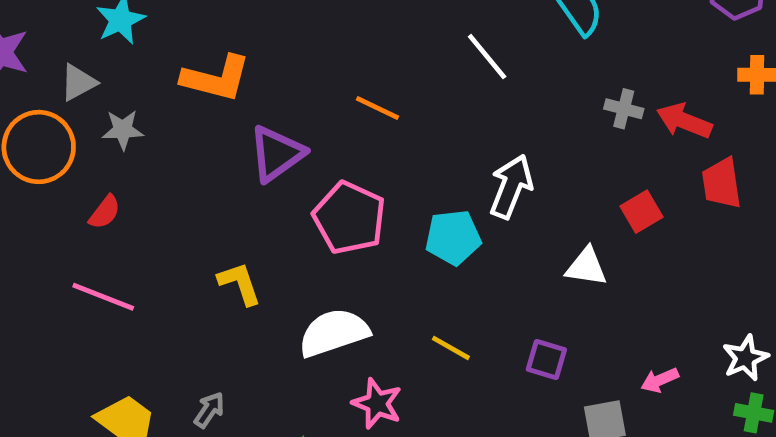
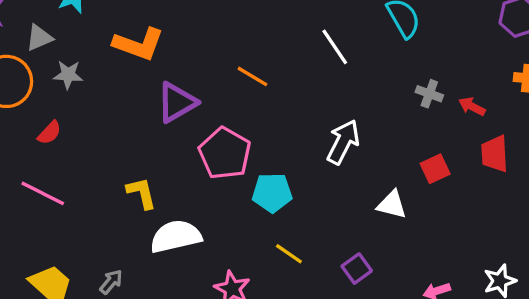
red arrow: (684, 121) -> (472, 106), size x0.7
cyan pentagon: (453, 237) -> (272, 193), moved
white semicircle: (334, 333) -> (176, 236), moved
purple square: (546, 359) -> (357, 269), turned 32

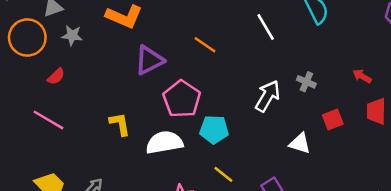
gray cross: (429, 94) -> (306, 82), moved
white semicircle: (176, 236) -> (164, 142), moved

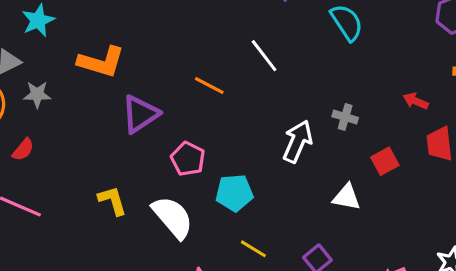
white line: (266, 27) -> (264, 56), moved
pink pentagon: (182, 99) -> (188, 159), size x0.7
white semicircle: (164, 142) -> (173, 217), turned 66

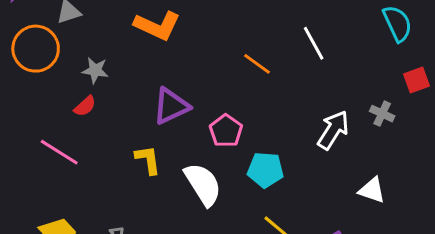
gray star: (37, 94) -> (95, 70), moved
purple triangle: (140, 114) -> (171, 106), moved
red semicircle: (23, 150) -> (85, 106), moved
red square: (385, 161) -> (417, 80), moved

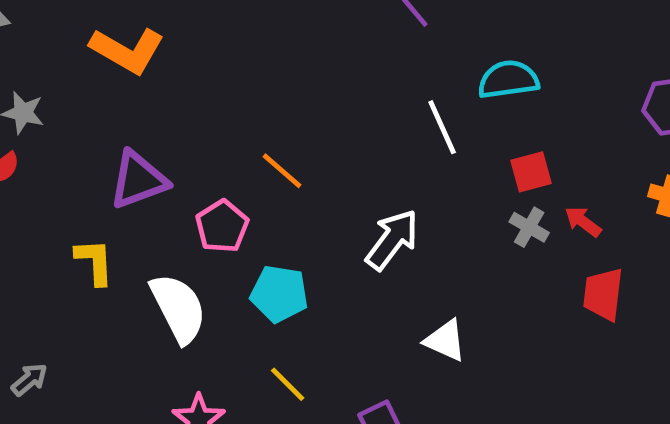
cyan semicircle: (397, 23) -> (508, 80), turned -78
white line: (314, 43) -> (442, 127), moved
orange line: (257, 64) -> (282, 171), moved
gray cross: (382, 114) -> (529, 227), moved

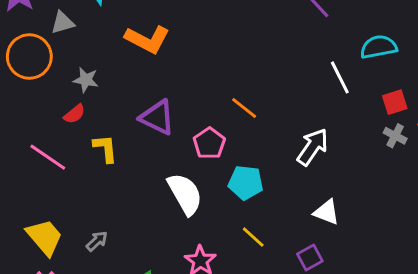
purple triangle: (138, 180) -> (157, 117), turned 48
yellow L-shape: (94, 262) -> (105, 148), moved
white triangle: (445, 340) -> (327, 212), moved

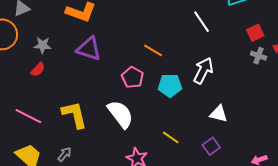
white line: (340, 77) -> (202, 22), moved
purple triangle: (157, 117) -> (89, 49), moved
yellow L-shape: (105, 148) -> (74, 115), moved, size x1.4
pink line: (48, 157) -> (28, 116), moved
cyan pentagon: (246, 183) -> (170, 85), moved

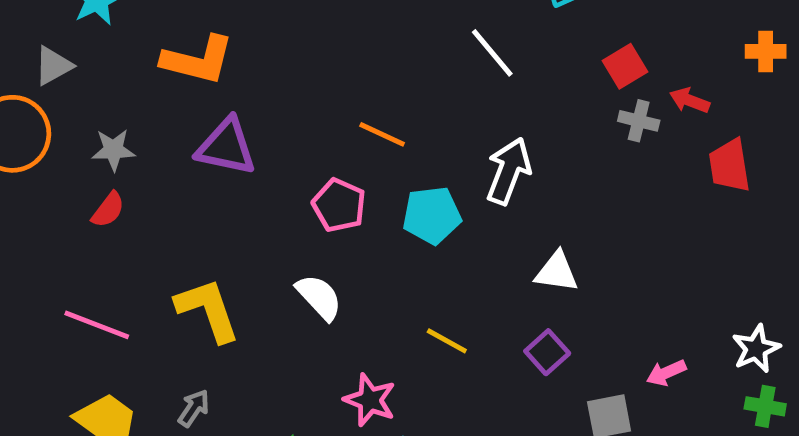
white semicircle: (120, 114) -> (319, 297), size x0.7

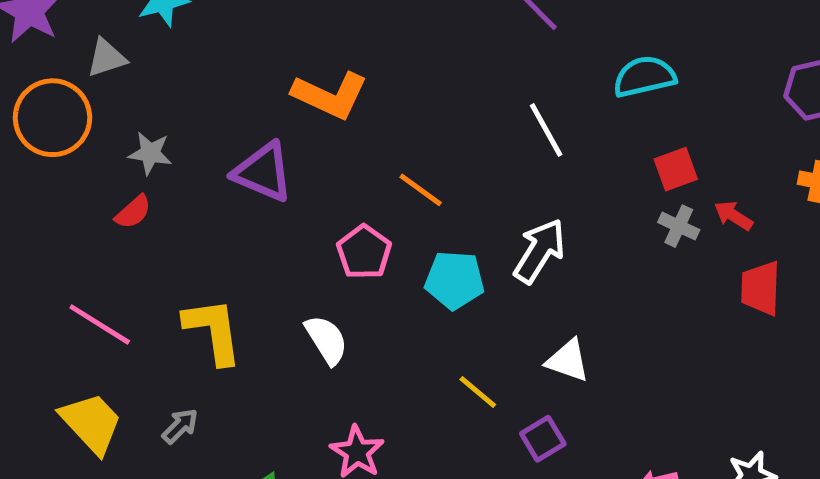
orange L-shape: (198, 60) -> (330, 95), moved
yellow line: (447, 341) -> (478, 392), moved

